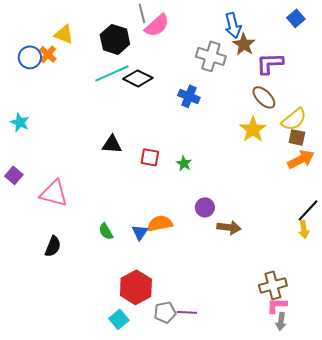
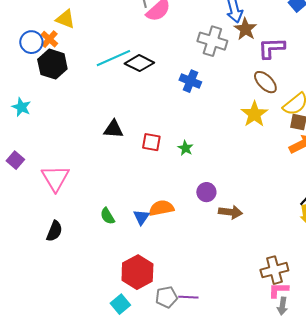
black hexagon: (115, 39) -> (52, 64), moved
pink triangle: (54, 193) -> (55, 178), turned 44

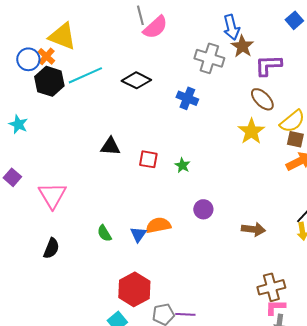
yellow triangle: (65, 19) -> (62, 36), size x1.4
cyan line: (113, 58) -> (85, 75), moved
brown arrow: (230, 212) -> (253, 229), moved

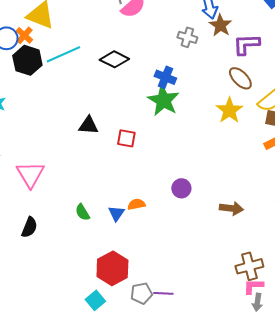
gray cross: (209, 58) -> (187, 37), size x0.7
green star: (182, 165) -> (163, 100), moved, size x2.0
orange semicircle: (158, 225) -> (136, 204), size x0.7

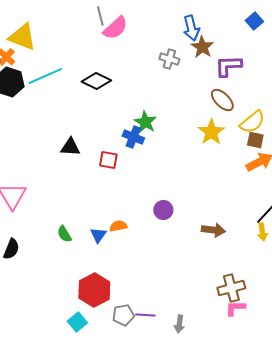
blue cross: (165, 77) -> (133, 137), moved
green star: (163, 100) -> (145, 122), size x0.7
gray arrow: (257, 302) -> (179, 324), moved

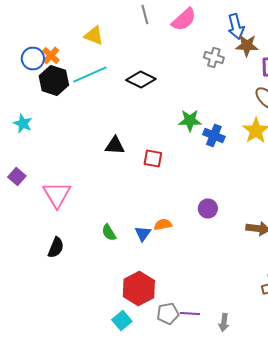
pink semicircle: (115, 28) -> (184, 20), moved
yellow triangle: (22, 37) -> (94, 36), moved, size x0.7
brown star: (202, 47) -> (247, 46), turned -30
green star: (145, 122) -> (190, 120), turned -30
blue cross: (133, 137) -> (214, 136), moved

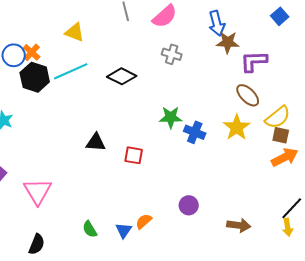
gray cross: (214, 58) -> (172, 54), moved
orange semicircle: (163, 224) -> (144, 221), turned -30

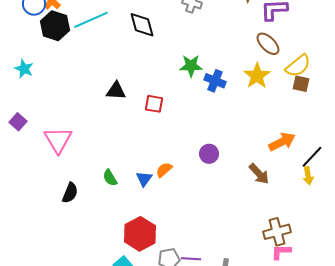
black diamond: (122, 76) -> (142, 25), turned 48
orange arrow: (285, 157) -> (282, 142), moved
brown arrow: (239, 225) -> (259, 174), turned 40
black semicircle: (37, 244) -> (70, 193), moved

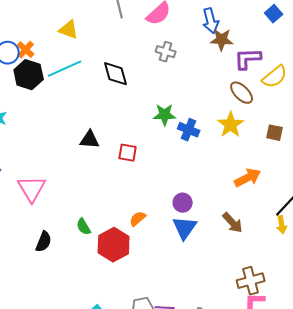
yellow semicircle: (298, 66) -> (275, 77), moved
orange arrow: (282, 142) -> (248, 178), moved
blue triangle: (144, 179) -> (185, 228), moved, size x1.5
red hexagon: (140, 234) -> (114, 245), moved

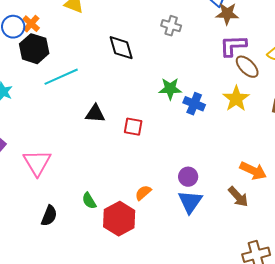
purple L-shape: (248, 59) -> (233, 46), moved
cyan line: (65, 69) -> (61, 77), moved
orange arrow: (248, 178) -> (253, 171), moved, turned 52

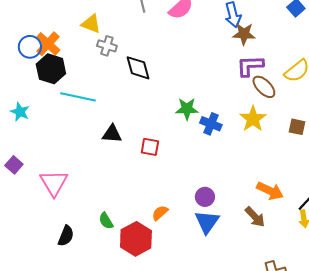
orange cross: (31, 24) -> (48, 44), size x1.4
gray cross: (171, 26) -> (107, 46), moved
cyan line: (61, 77) -> (78, 97), turned 36

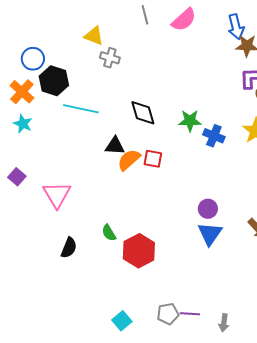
orange cross: (48, 44) -> (22, 92), moved
black diamond: (138, 68) -> (143, 113), moved
orange semicircle: (160, 213) -> (129, 160), moved, size x1.4

